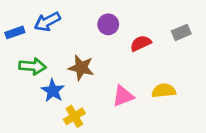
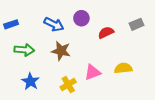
blue arrow: (47, 22) -> (54, 24), moved, turned -126
blue star: (53, 91) -> (30, 81), moved
yellow cross: (74, 116) -> (68, 85), moved

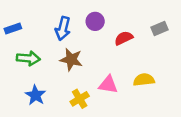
blue arrow: (54, 24) -> (63, 29), turned 78
pink triangle: (93, 72) -> (108, 85), turned 30

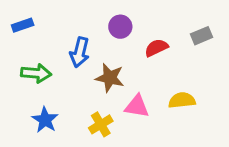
blue rectangle: (13, 29) -> (23, 25), moved
blue arrow: (63, 29) -> (80, 52), moved
brown star: (71, 60) -> (110, 78), moved

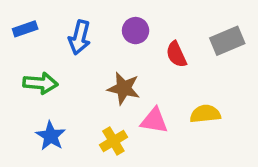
gray rectangle: (202, 36) -> (227, 41), size x1.4
red semicircle: (156, 48) -> (176, 54), turned -90
blue arrow: (80, 52) -> (79, 37), moved

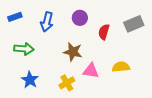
red semicircle: (176, 54) -> (104, 32), turned 42

